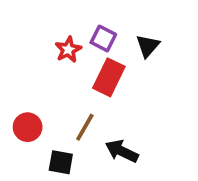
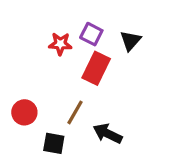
red star: (68, 50) -> (60, 44), turned 30

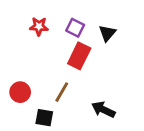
red star: (60, 44) -> (39, 26), moved
black arrow: (108, 134) -> (103, 110), moved

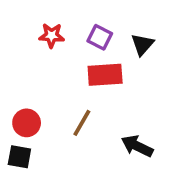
red rectangle: (79, 56) -> (105, 75), turned 60
black square: (44, 118) -> (19, 157), moved

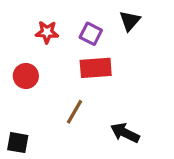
black triangle: (142, 44) -> (130, 21), moved
red circle: (27, 123) -> (26, 76), moved

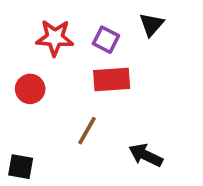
red star: (47, 32) -> (55, 38), size x1.4

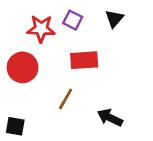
purple square: (106, 40) -> (73, 20), moved
red circle: (30, 89) -> (22, 67), size x1.4

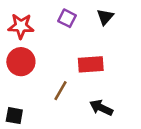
red star: (41, 29) -> (21, 26), moved
red rectangle: (84, 60) -> (91, 64), moved

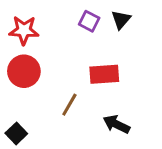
purple square: (67, 18) -> (89, 21), moved
black square: (14, 116) -> (16, 133), turned 36

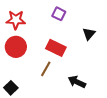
black triangle: (121, 20) -> (89, 34), moved
red rectangle: (104, 74) -> (56, 48), moved, turned 30

